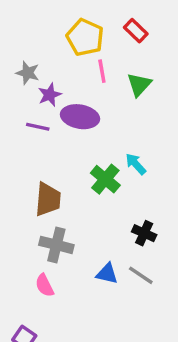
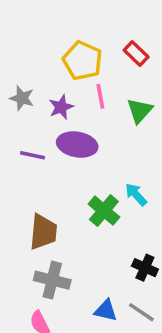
purple star: (50, 95) -> (61, 107), moved

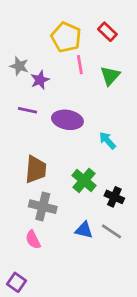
purple star: (61, 107) -> (40, 80), moved
purple ellipse: (77, 145) -> (67, 120), moved
green cross: (104, 211) -> (84, 180), moved

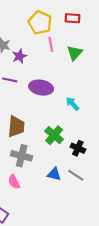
red rectangle: (107, 32) -> (72, 18), turned -40

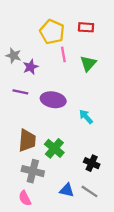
green cross: (54, 135) -> (54, 148), moved

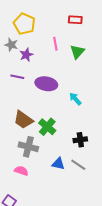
yellow pentagon: (52, 32) -> (24, 24), moved
brown trapezoid: (27, 140) -> (23, 120), turned 120
black cross: (92, 163) -> (80, 140), turned -32
pink semicircle: (25, 198) -> (21, 171), turned 136

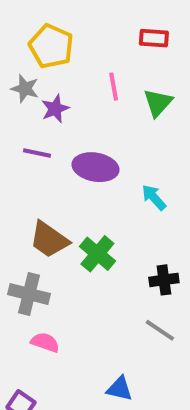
gray cross: (28, 147) -> (29, 294), moved
blue triangle: (58, 164) -> (120, 389), moved

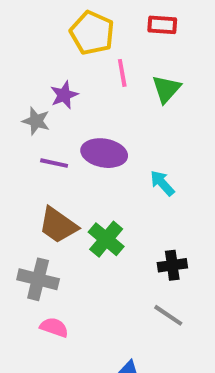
yellow pentagon: (51, 46) -> (92, 33), moved
gray star: (25, 89) -> (36, 121), moved
purple line: (37, 153) -> (54, 163), moved

